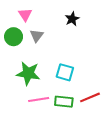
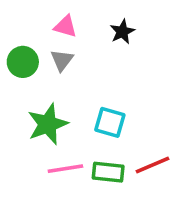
pink triangle: (25, 15) -> (65, 26), moved, turned -40
green star: (28, 73) -> (48, 124), turned -30

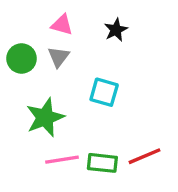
cyan square: (110, 122) -> (104, 92), moved

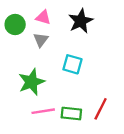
black star: (116, 30) -> (81, 21), size x1.5
green circle: (22, 58) -> (15, 25), moved
red line: (144, 156) -> (101, 109), turned -40

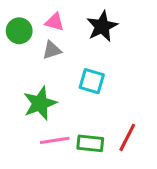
gray triangle: (41, 40) -> (52, 50), turned 35

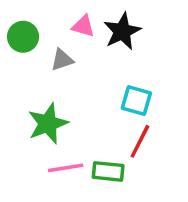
pink triangle: (55, 22) -> (83, 26), moved
cyan square: (92, 81) -> (136, 101), moved
red line: (127, 137) -> (140, 141), moved

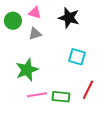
pink triangle: (83, 26) -> (35, 13), moved
black star: (122, 31) -> (69, 18), turned -30
red line: (140, 141) -> (88, 90), moved

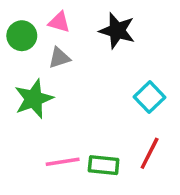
cyan square: (77, 57) -> (150, 97), moved, turned 30
green star: (27, 70) -> (34, 99), moved

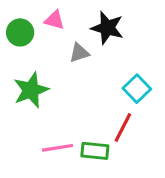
gray triangle: (59, 58) -> (79, 53), moved
red line: (150, 153) -> (123, 128), moved

